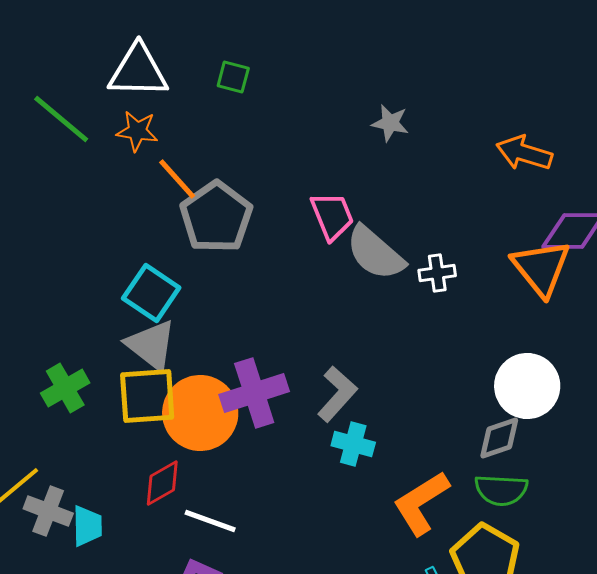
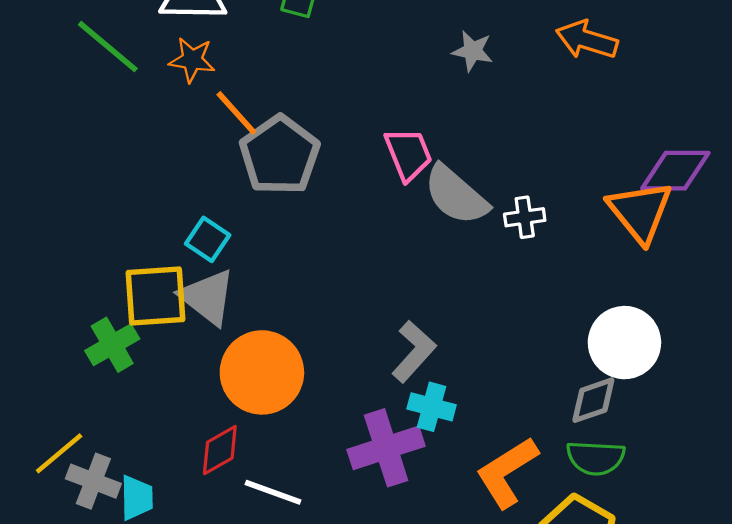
orange arrow: (524, 153) -> (587, 40), moved
cyan square: (151, 293) -> (208, 239), size x0.7
purple cross: (254, 393) -> (386, 448), moved
yellow square: (147, 396) -> (155, 296), moved

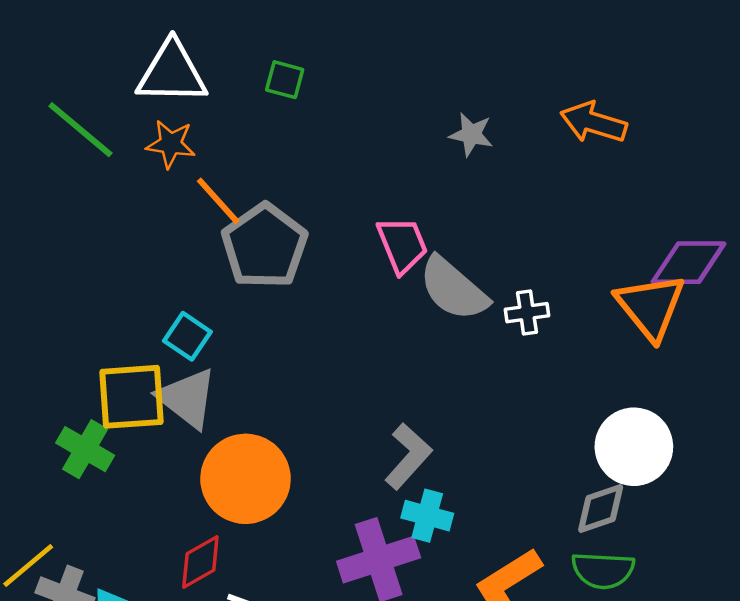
green cross: (112, 345) -> (85, 449), turned -30

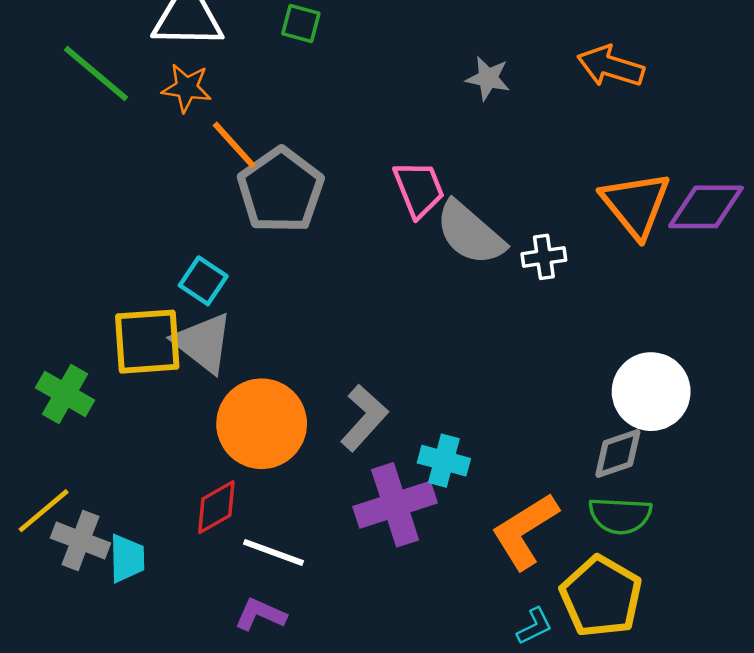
orange triangle: (651, 307) -> (636, 205), moved
green cross: (85, 449) -> (65, 394), moved
gray L-shape: (408, 456) -> (364, 418), moved

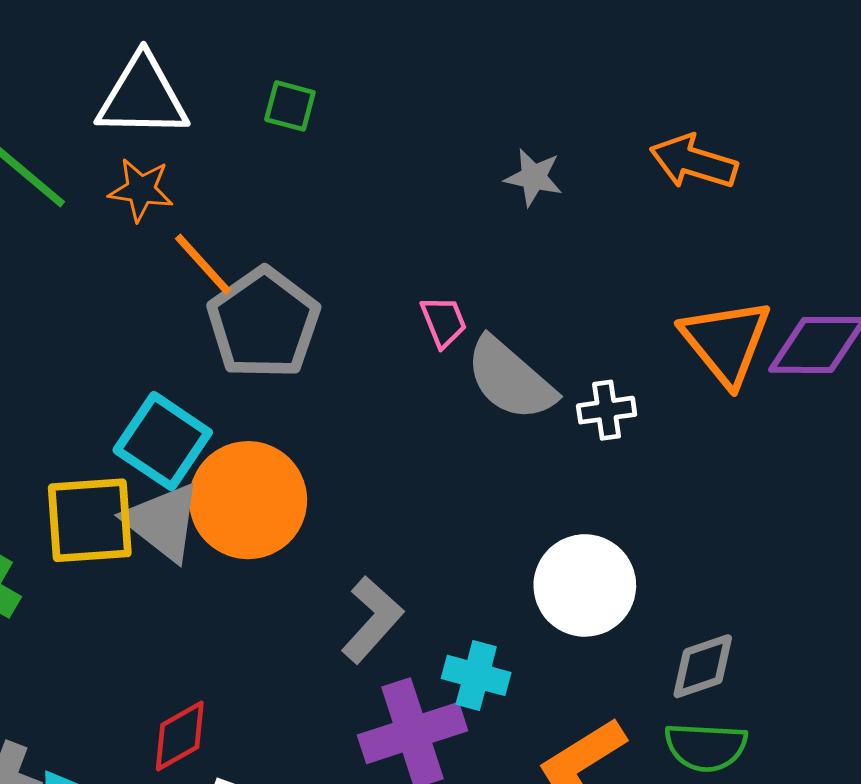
pink trapezoid: (419, 189) -> (444, 322), size x0.7
cyan square: (203, 281) -> (163, 441), size x1.5
white circle: (651, 392) -> (585, 585), moved
orange circle: (262, 424) -> (248, 500), moved

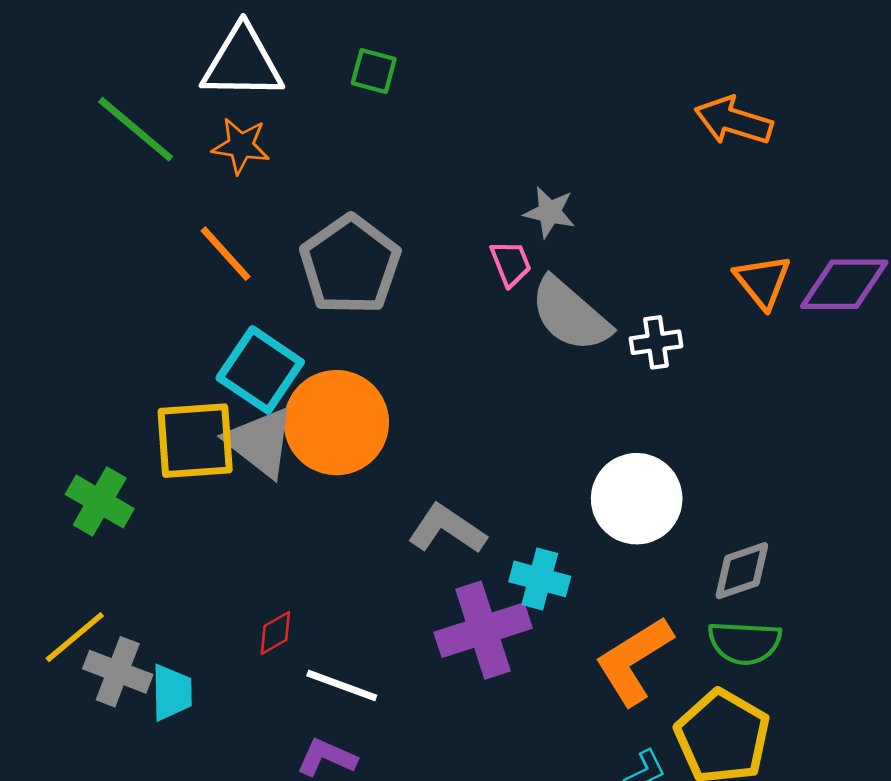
gray star: (534, 177) -> (549, 212), moved
orange line: (203, 264) -> (226, 254), moved
orange triangle: (726, 342) -> (763, 281), size x0.7
gray L-shape: (372, 620) -> (447, 529), turned -98
red diamond: (180, 736) -> (275, 633), size x0.7

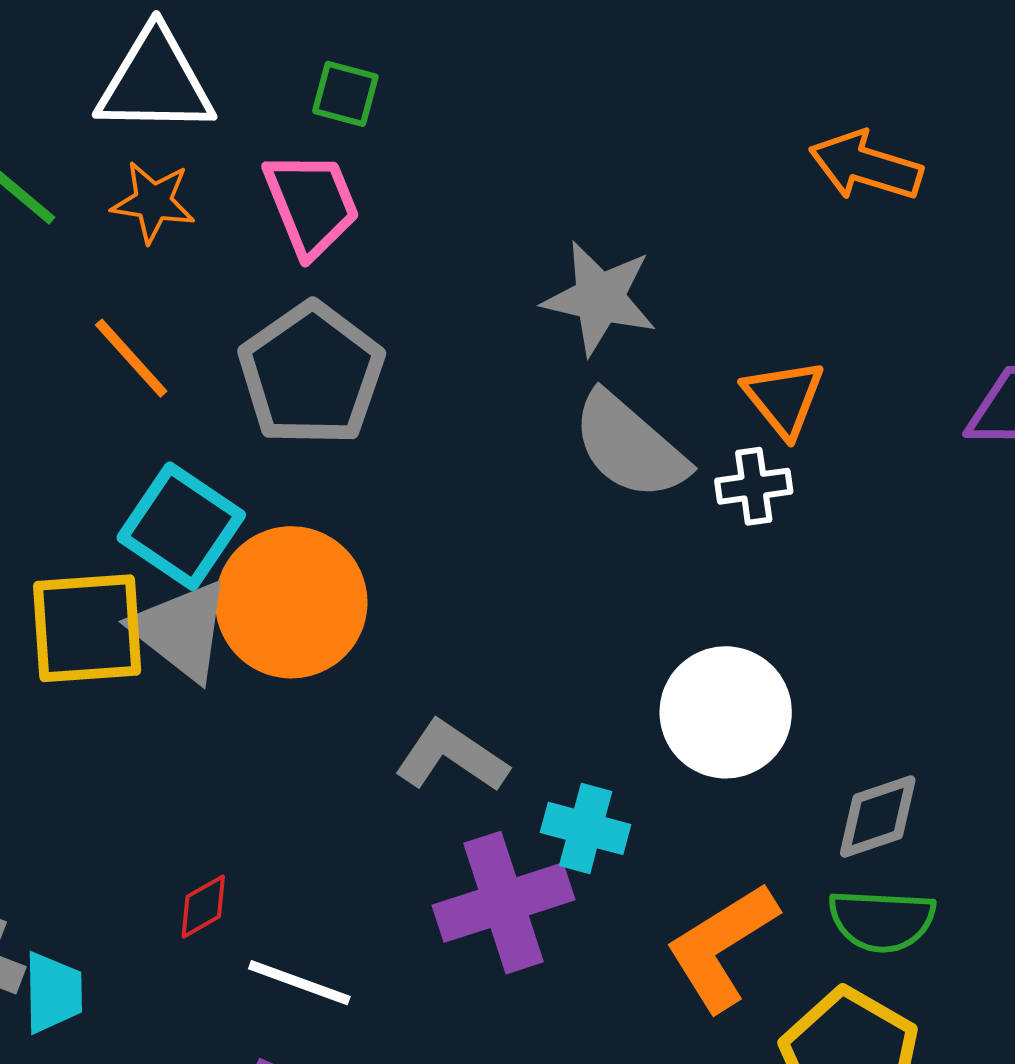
gray star: (549, 212) -> (600, 298), size x1.5
pink trapezoid: (511, 263) -> (311, 204), moved, size x1.6
orange triangle: (763, 281) -> (784, 398), moved

